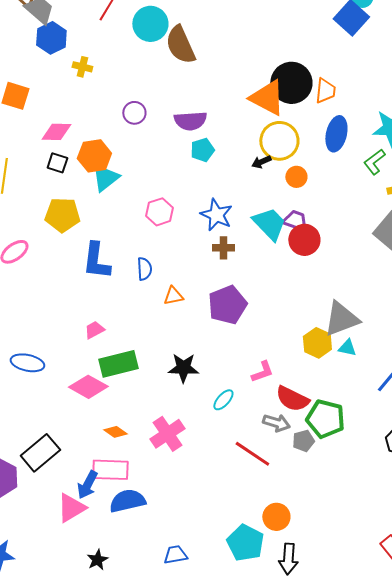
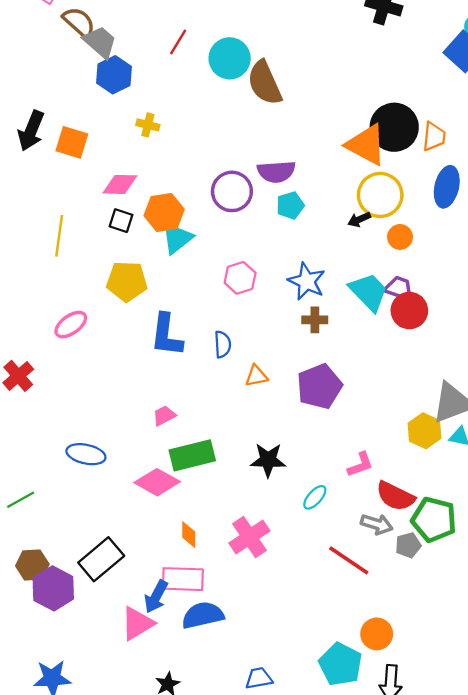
yellow cross: (82, 67) -> (148, 125), moved
purple circle: (134, 113) -> (232, 191), moved, size x1.5
orange diamond: (115, 432) -> (189, 535), turned 55

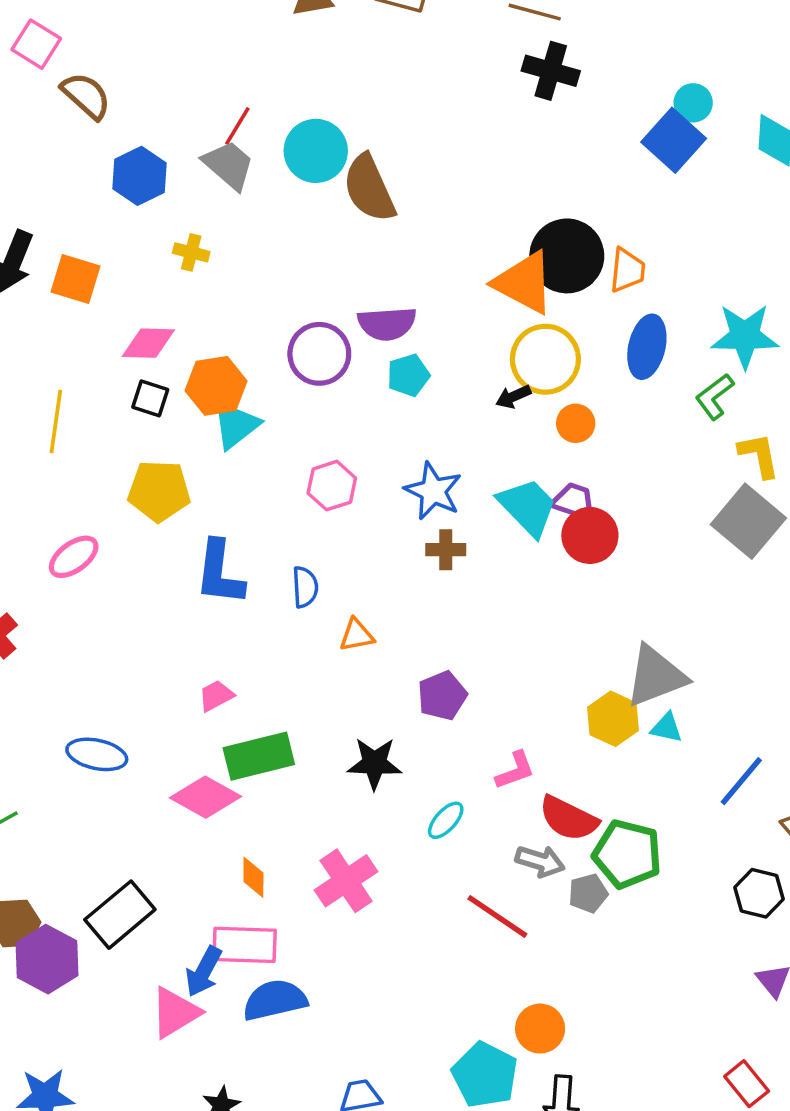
gray trapezoid: (100, 42) -> (229, 165), moved
purple pentagon: (319, 386) -> (442, 696), moved, size x0.7

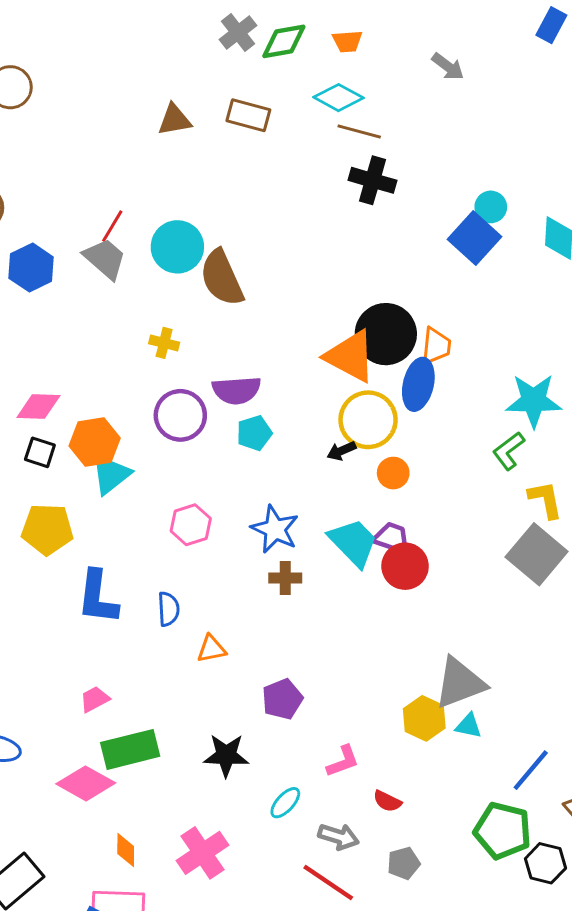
yellow cross: (191, 252) -> (164, 343), moved
blue ellipse: (647, 347) -> (418, 384), moved
red semicircle: (569, 818) -> (387, 801), size x0.6
green pentagon: (627, 854) -> (503, 831), moved
gray arrow: (540, 861) -> (339, 837), moved

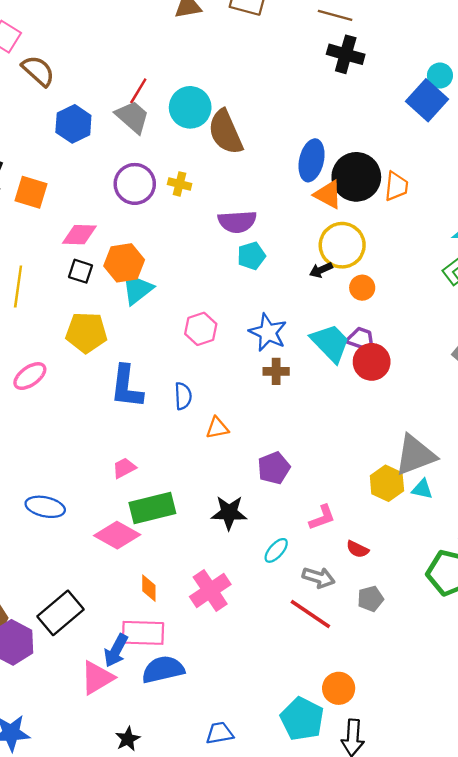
orange triangle: (350, 356) -> (328, 195), size x0.7
blue ellipse: (418, 384) -> (312, 160), moved
purple circle: (180, 415) -> (135, 184), moved

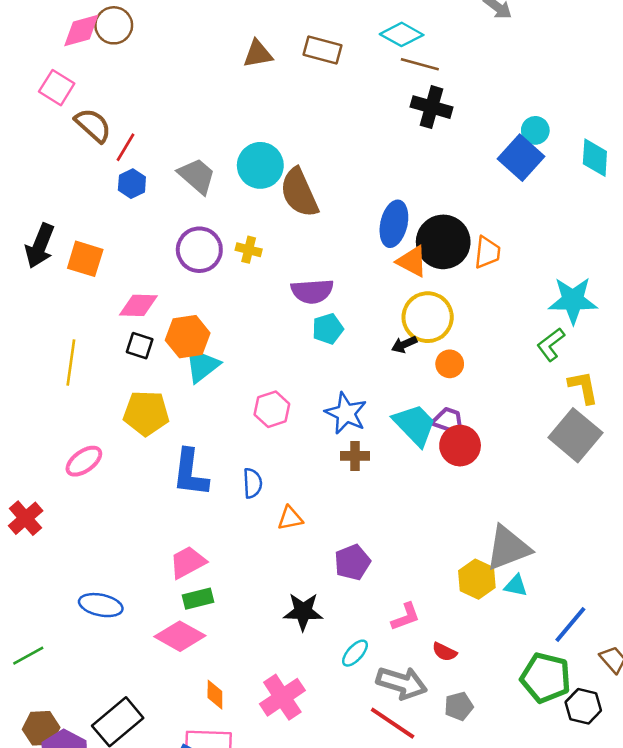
red line: (138, 91) -> (125, 147), moved
blue hexagon: (73, 124) -> (132, 184), size x0.7
pink trapezoid: (124, 468) -> (188, 562), size x1.4
green rectangle: (152, 508) -> (198, 599), moved, size x0.6
gray arrow: (319, 578) -> (402, 683), size x1.4

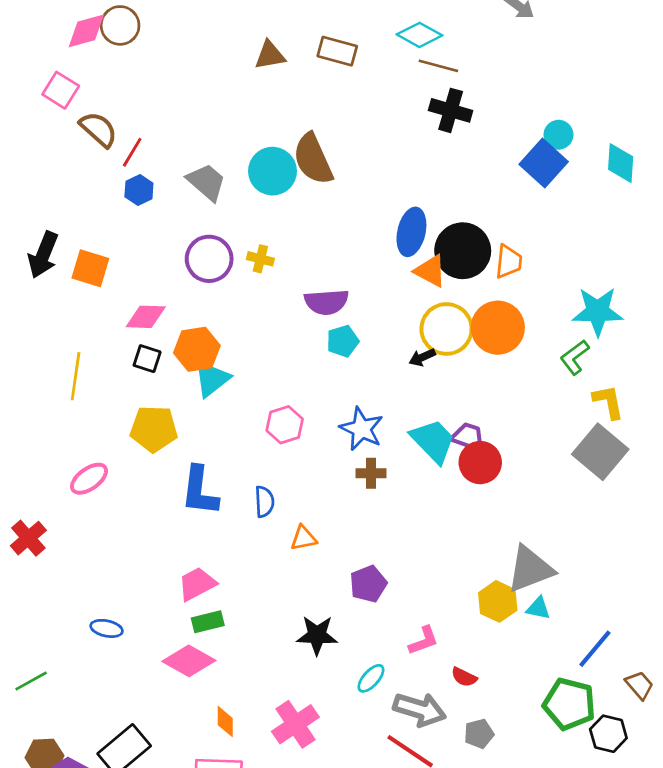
brown semicircle: (299, 193) -> (313, 159), moved
orange circle: (450, 364) -> (498, 328), moved, size x1.8
blue ellipse: (101, 605) -> (107, 628), size x0.7

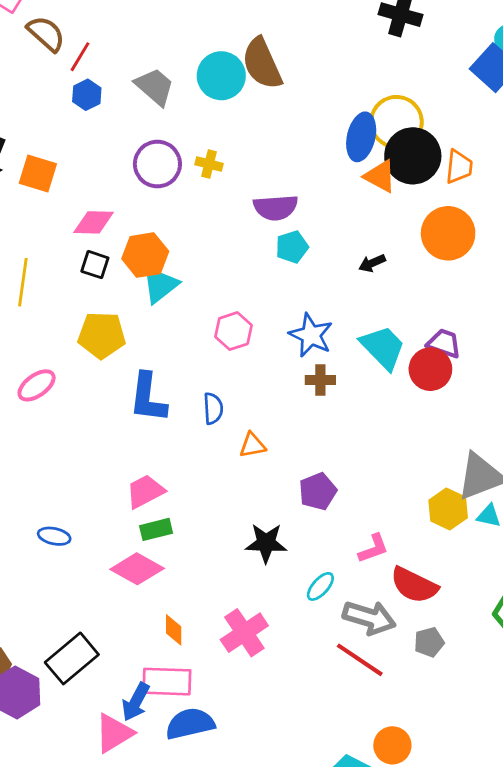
yellow circle: (447, 329) -> (396, 122), moved
purple trapezoid: (468, 437) -> (444, 343), moved
red semicircle: (464, 677) -> (414, 585), size x1.8

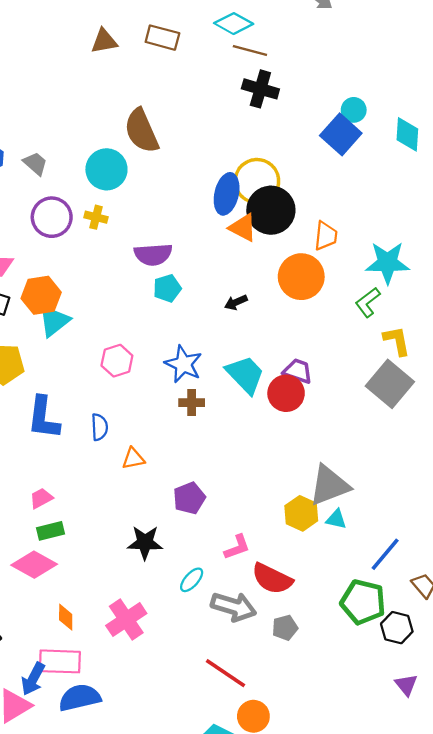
cyan circle: (221, 76) -> (106, 169), moved
gray trapezoid: (155, 87) -> (35, 164), moved, size x0.7
orange trapezoid: (459, 167) -> (326, 236), moved
pink trapezoid: (145, 491) -> (41, 498), size x0.7
red line: (360, 660) -> (225, 673), moved

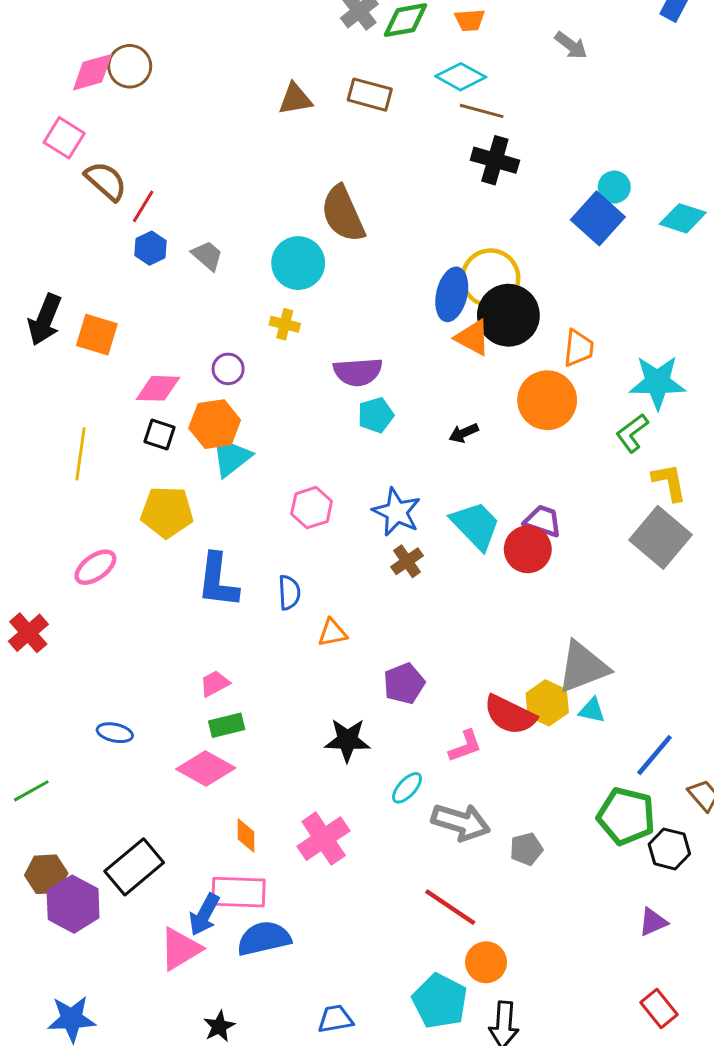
cyan diamond: (407, 134) -> (683, 218), turned -76
purple circle: (52, 217) -> (228, 369), moved, size x0.6
brown cross: (192, 403) -> (407, 561), turned -35
red semicircle: (272, 579) -> (510, 715), moved
purple triangle: (406, 685) -> (653, 922), moved, turned 45

